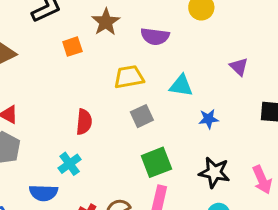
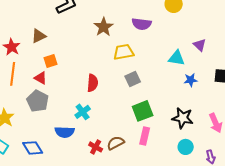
brown star: (106, 22) -> (104, 27), moved
orange square: (72, 47) -> (51, 61), moved
cyan triangle: (181, 86) -> (177, 58), moved
blue star: (209, 119) -> (191, 80), moved

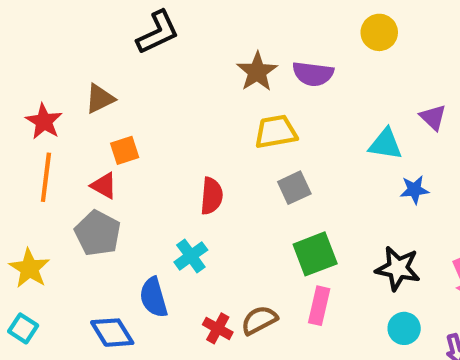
brown star: (104, 27) -> (257, 72), moved
blue semicircle: (65, 132) -> (154, 297), turned 72
blue diamond: (33, 148) -> (112, 333), moved

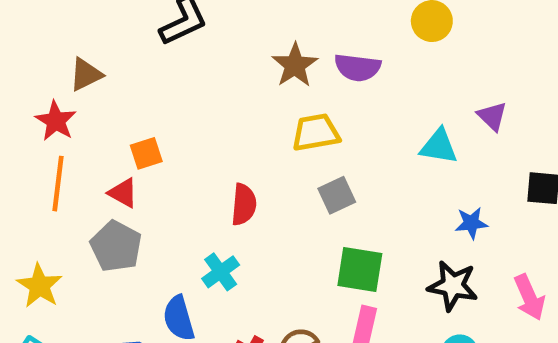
brown triangle: (100, 99) -> (86, 74), moved
blue star: (414, 190) -> (471, 223), moved
green square: (315, 254) -> (360, 269), turned 30

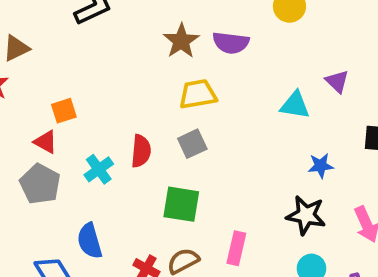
gray square: (337, 195) -> (192, 144), moved
green square: (360, 269) -> (181, 204), moved
cyan cross: (221, 272) -> (99, 169), moved

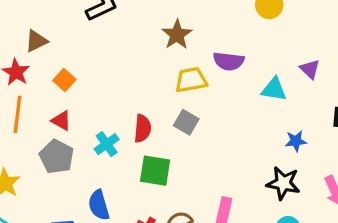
purple semicircle: (231, 43) -> (229, 61), moved
orange square: (64, 111) -> (64, 80), moved, turned -30
gray square: (192, 144) -> (186, 122), turned -35
green square: (181, 204) -> (155, 171), moved

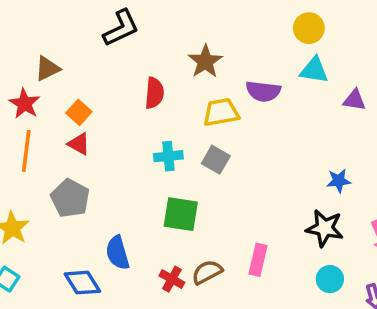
purple triangle: (310, 69) -> (354, 100), turned -35
cyan triangle: (274, 89) -> (314, 70), moved
red triangle: (61, 121) -> (79, 144), moved
red semicircle: (143, 128) -> (154, 93), moved
cyan cross: (107, 144) -> (168, 156), moved, turned 30

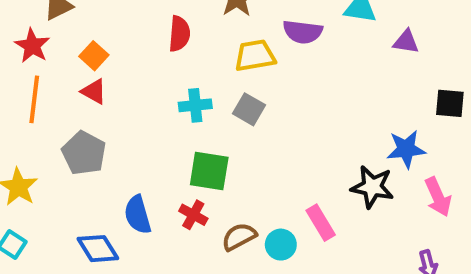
blue star: (339, 181) -> (406, 149), moved, size x1.4
pink rectangle: (258, 260) -> (321, 223), moved, turned -44
red cross: (172, 279) -> (193, 215), moved
cyan circle: (330, 279) -> (281, 245), moved

